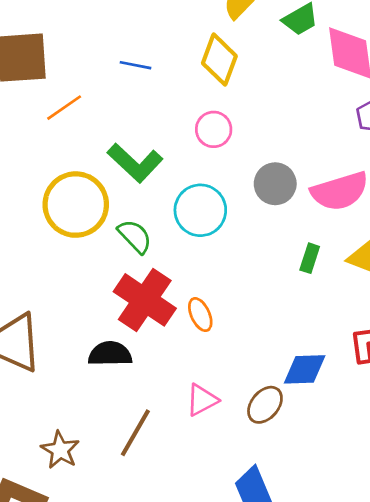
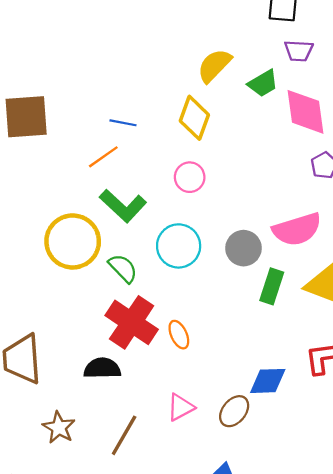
orange line: (64, 108) -> (103, 157), moved
gray circle: (275, 184) -> (243, 248), moved
green rectangle: (310, 258) -> (272, 286), size x1.4
brown star: (60, 450) -> (59, 427), moved

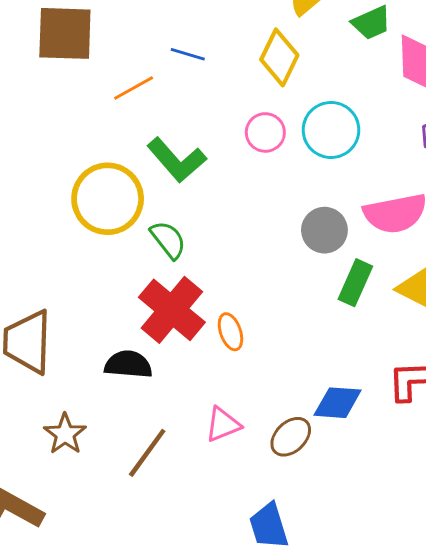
orange line: (103, 157) -> (134, 88), moved
cyan circle: (179, 246) -> (331, 130), moved

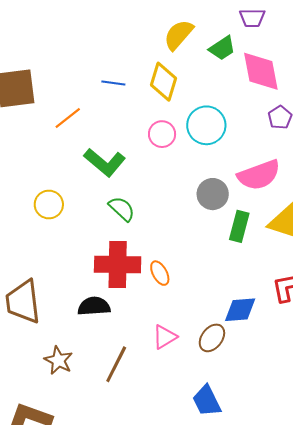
blue line: (188, 54) -> (113, 83), moved
yellow circle: (108, 199) -> (49, 205), moved, size x0.6
green semicircle: (168, 240) -> (122, 209), moved
red cross: (172, 310) -> (118, 265), turned -30

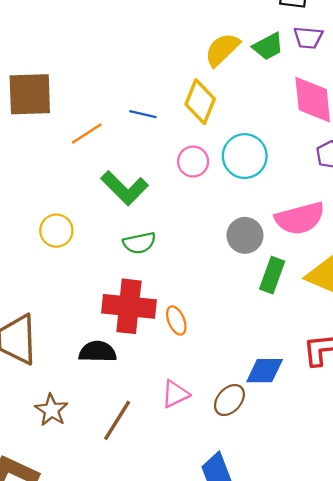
green trapezoid: (222, 48) -> (268, 46), moved
blue line: (113, 83) -> (143, 114), moved
green semicircle: (122, 209) -> (139, 243), turned 120

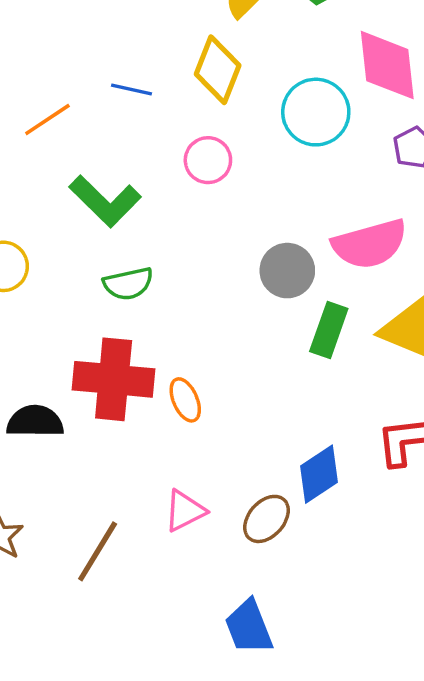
cyan circle: (245, 156) -> (316, 112), moved
black semicircle: (98, 352) -> (35, 421), moved
blue diamond: (265, 371) -> (319, 474), turned -33

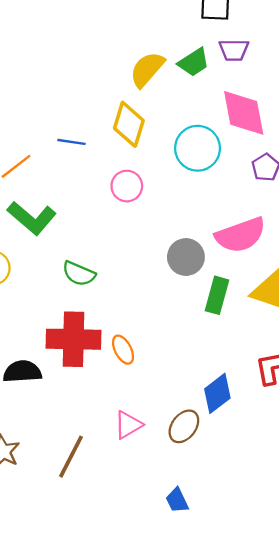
green L-shape: (105, 201) -> (32, 218), moved
green semicircle: (128, 284) -> (79, 274), turned 40
blue trapezoid: (249, 627) -> (177, 500), size x0.7

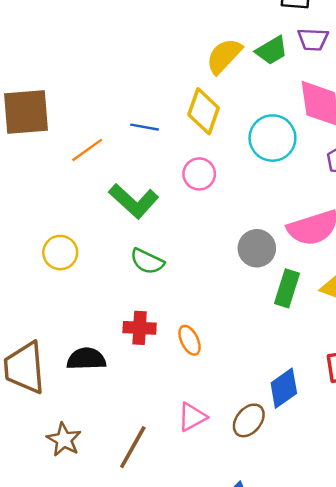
green L-shape: (32, 218) -> (134, 201), moved
red cross: (73, 339) -> (140, 328), size x0.6

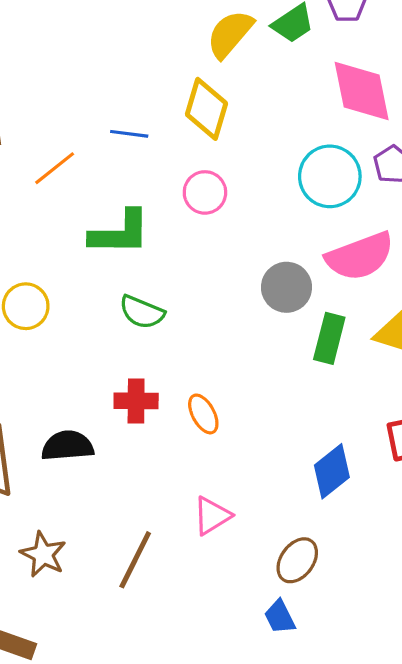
cyan circle: (272, 138) -> (330, 176), moved
green L-shape: (134, 201) -> (120, 233), turned -39
brown ellipse: (249, 420) -> (297, 560), moved

